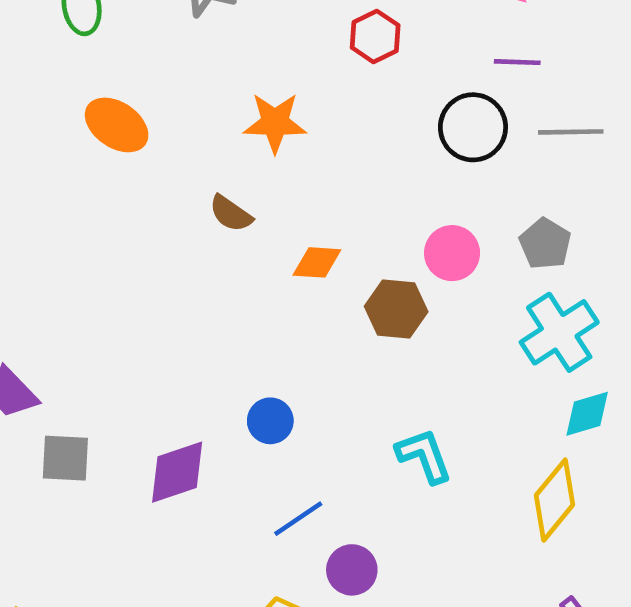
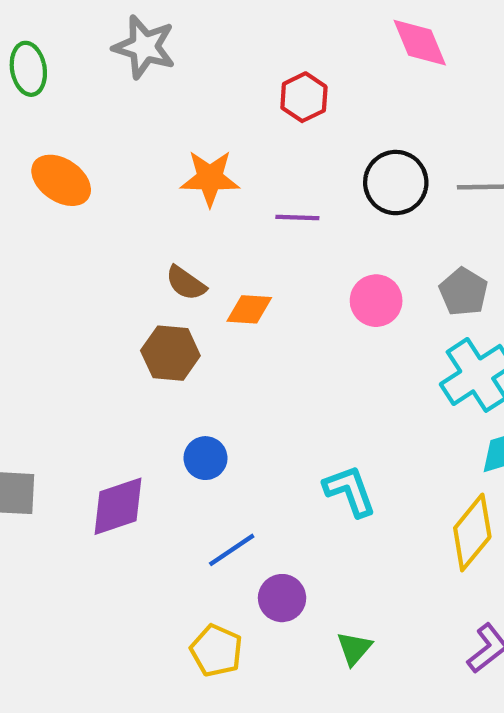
purple line: (517, 62) -> (297, 218), moved
brown semicircle: (231, 213) -> (186, 283), moved
brown hexagon: (396, 309) -> (170, 353), moved

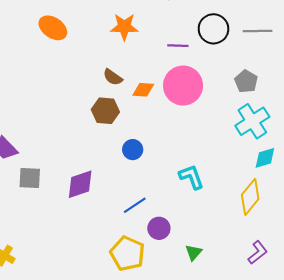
purple line: (297, 218) -> (178, 46), moved
pink circle: (376, 301) -> (183, 86), moved, size x1.6
blue circle: (205, 458) -> (133, 150), moved
yellow pentagon: (216, 651) -> (127, 253), size x1.4

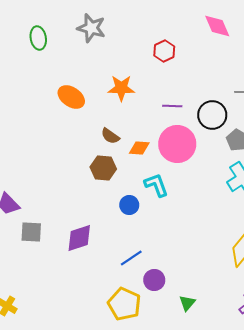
orange ellipse: (53, 28) -> (71, 97), moved
black circle: (213, 29) -> (212, 115), moved
cyan L-shape: (191, 177) -> (156, 185), moved

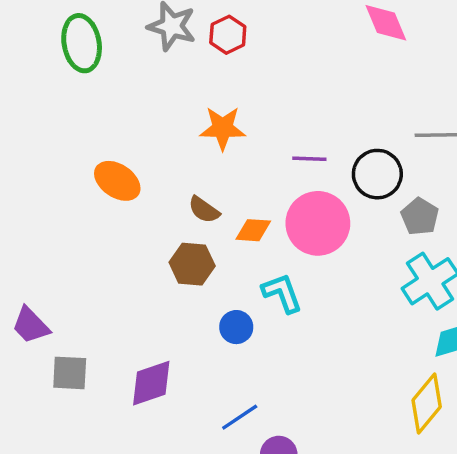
green ellipse: (38, 38) -> (82, 43), size x1.4
red hexagon: (164, 51) -> (228, 35), moved
orange ellipse: (71, 97) -> (117, 181), moved

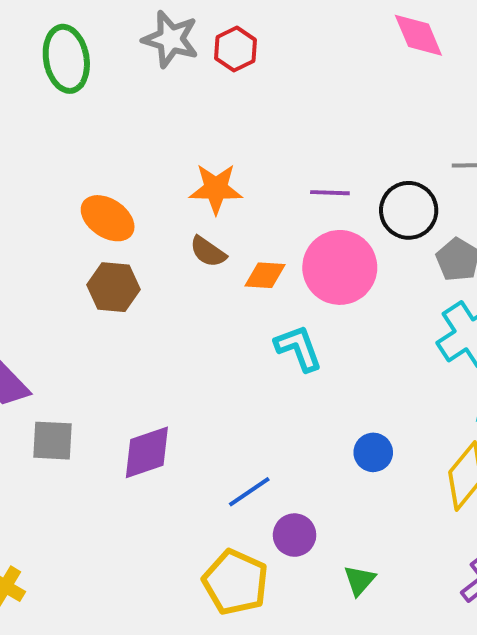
orange star: (223, 128) -> (216, 189), moved
brown hexagon: (192, 264) -> (113, 287), moved
blue circle: (236, 327) -> (373, 452), moved

